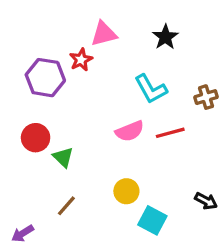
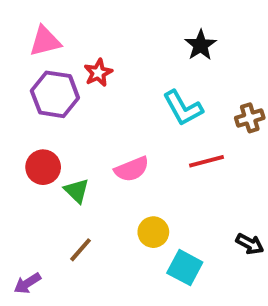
pink triangle: (104, 34) -> (45, 41), moved
pink semicircle: (130, 131) -> (132, 169), moved

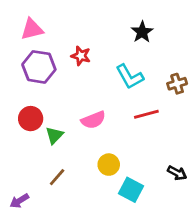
red star: (98, 73) -> (81, 56), moved, turned -30
green triangle: (77, 191) -> (54, 135), turned 30

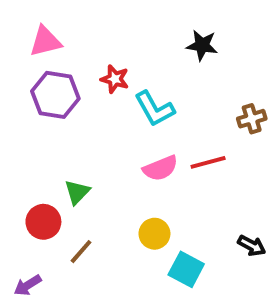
black star: (142, 32) -> (202, 45), turned -30
cyan L-shape: (130, 77) -> (154, 109), moved
red circle: (31, 119) -> (43, 222), moved
pink semicircle: (93, 120) -> (160, 168), moved

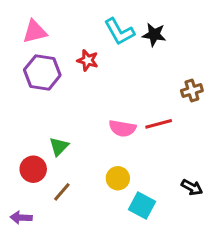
cyan L-shape: (154, 109) -> (119, 32), moved
pink semicircle: (160, 168) -> (122, 128), turned 32
purple arrow: (28, 285) -> (21, 218), turned 35

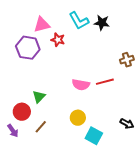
pink triangle: (35, 32) -> (42, 25), moved
purple arrow: (21, 218) -> (13, 131), moved, turned -128

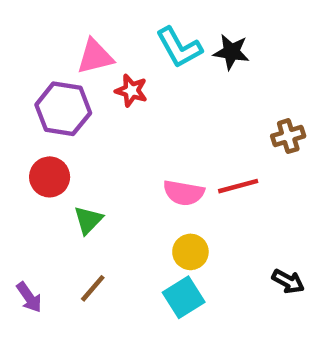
red circle: (22, 112) -> (50, 177), moved
yellow circle: (78, 118) -> (190, 252), moved
cyan square: (94, 136) -> (184, 297), moved, turned 30

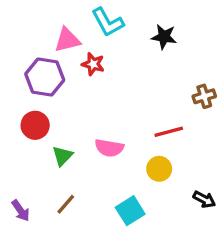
cyan L-shape: (179, 47) -> (108, 22), moved
pink semicircle: (184, 193) -> (109, 148), moved
yellow circle: (190, 252) -> (159, 169), moved

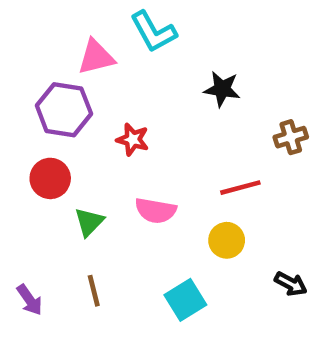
black star: (164, 37) -> (222, 89), moved
red star: (93, 64) -> (133, 139), moved
brown line: (66, 204) -> (94, 291), turned -55

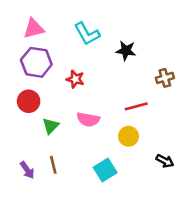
cyan L-shape: (153, 32) -> (87, 34), moved
pink triangle: (96, 57) -> (34, 29), moved
purple arrow: (30, 300) -> (27, 170), moved

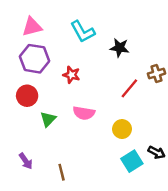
red line: (136, 106) -> (129, 88), moved, turned -35
brown line: (53, 165) -> (62, 172), moved
cyan square: (105, 170) -> (132, 161), moved

